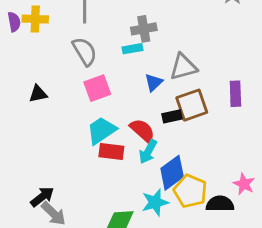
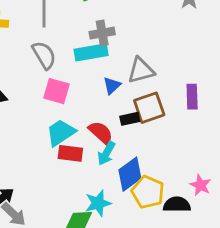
cyan rectangle: (133, 49) -> (91, 52), size x1.6
pink square: (97, 88) -> (57, 91), turned 36
cyan star: (155, 202) -> (98, 203), moved

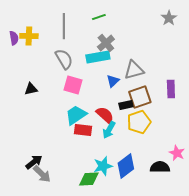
gray cross: (102, 33) -> (106, 43), turned -30
blue diamond: (130, 174) -> (126, 166), moved
yellow pentagon: (148, 192) -> (139, 122), moved, turned 30

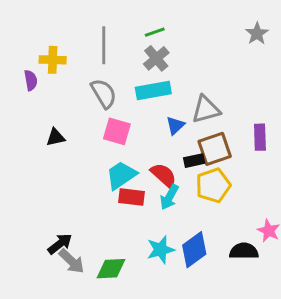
purple semicircle: (14, 38) -> (31, 80), moved
gray cross: (106, 43) -> (156, 58), moved
green diamond: (89, 179) -> (111, 269), moved

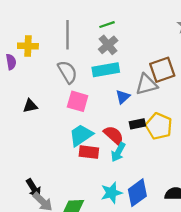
brown square: (215, 149) -> (162, 70), moved
yellow pentagon: (213, 185) -> (159, 126), moved, turned -30
black arrow: (60, 244) -> (34, 188), turned 96

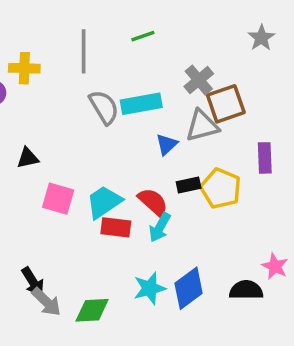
gray cross: (108, 45) -> (199, 80), moved
gray semicircle: (67, 72) -> (104, 107), moved
pink square: (78, 101) -> (58, 199), moved

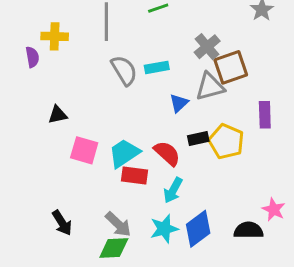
cyan rectangle: (141, 104) -> (157, 67), size x0.7
cyan arrow: (160, 227) -> (173, 190), moved
gray arrow: (46, 302) -> (118, 224), moved

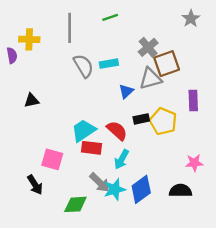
pink square: (84, 150) -> (52, 159), moved
pink star: (274, 210) -> (194, 163), moved, turned -30
gray arrow: (118, 224) -> (100, 182), moved

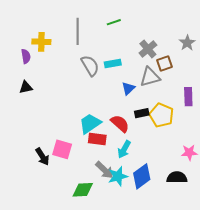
gray star: (191, 19) -> (187, 43), moved
brown square: (167, 64) -> (164, 64), size x0.7
black triangle: (32, 101) -> (26, 87), moved
black arrow: (35, 185) -> (42, 157), moved

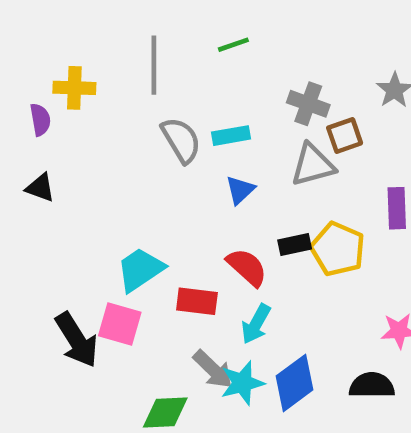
gray cross: (148, 49) -> (308, 104), turned -30
black triangle: (26, 87) -> (40, 188), turned 32
blue triangle: (128, 88) -> (240, 190), moved
cyan trapezoid: (90, 124) -> (140, 269), moved
black arrow: (42, 157) -> (77, 340), size x1.4

